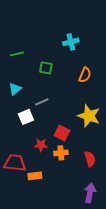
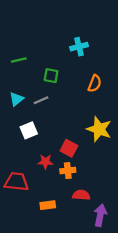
gray line: (42, 102) -> (41, 100), moved
red semicircle: (90, 159) -> (81, 195), moved, turned -70
orange rectangle: (35, 176) -> (48, 205), moved

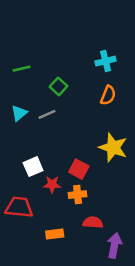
cyan cross: (79, 47) -> (106, 61), moved
green square: (51, 76) -> (58, 86), turned 32
white square: (29, 130) -> (33, 167), moved

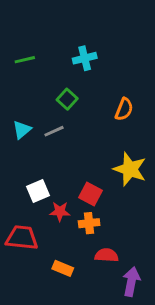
cyan cross: (106, 61) -> (85, 58), moved
green line: (22, 69) -> (25, 60), moved
orange rectangle: (55, 234) -> (63, 268), turned 30

